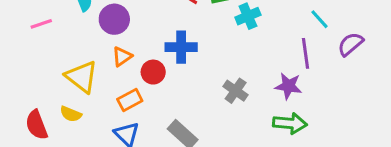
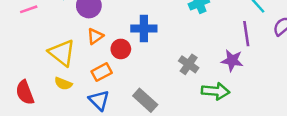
yellow semicircle: (71, 114) -> (63, 84), moved
green arrow: (290, 123) -> (216, 91), moved

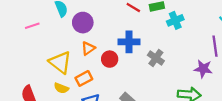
gray cross: (189, 64) -> (156, 58), moved
orange rectangle: (102, 72) -> (84, 78), moved

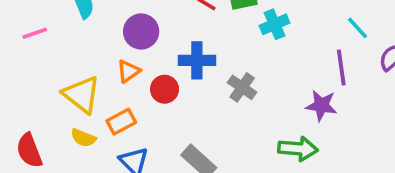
purple circle: (83, 23) -> (141, 31), moved

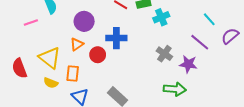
pink line: (35, 33) -> (31, 22), moved
purple line: (341, 68) -> (200, 42), turned -42
gray cross: (242, 87) -> (164, 54), moved
orange rectangle: (121, 122) -> (73, 73), turned -56
red semicircle: (29, 151) -> (19, 68), moved

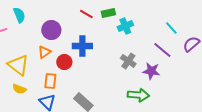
orange rectangle: (73, 73) -> (50, 81), moved

